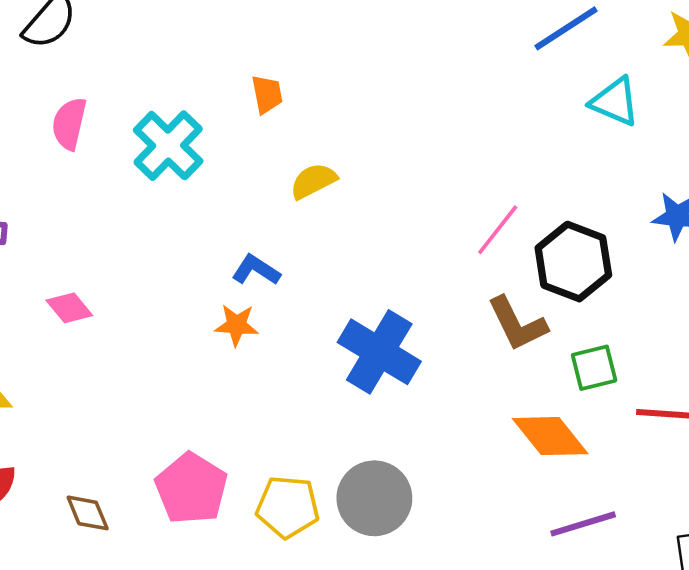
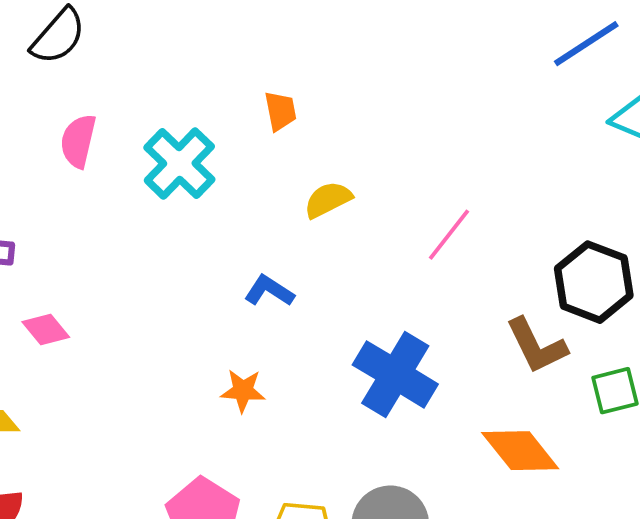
pink line: (498, 230) -> (449, 235), moved
pink diamond: (69, 308) -> (46, 330), moved
orange star: (236, 325) -> (243, 391), moved
orange diamond: (550, 436) -> (520, 451), moved

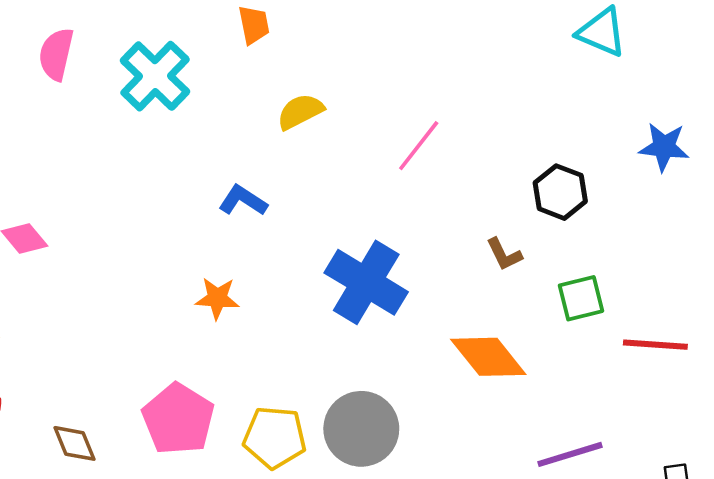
black hexagon: (594, 282) -> (560, 192), size x0.7
brown L-shape: (536, 346) -> (504, 254), size x0.6

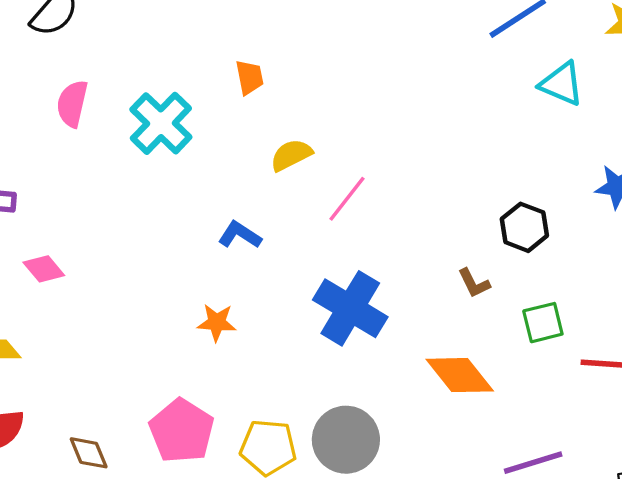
pink line: (419, 146) -> (347, 199), moved

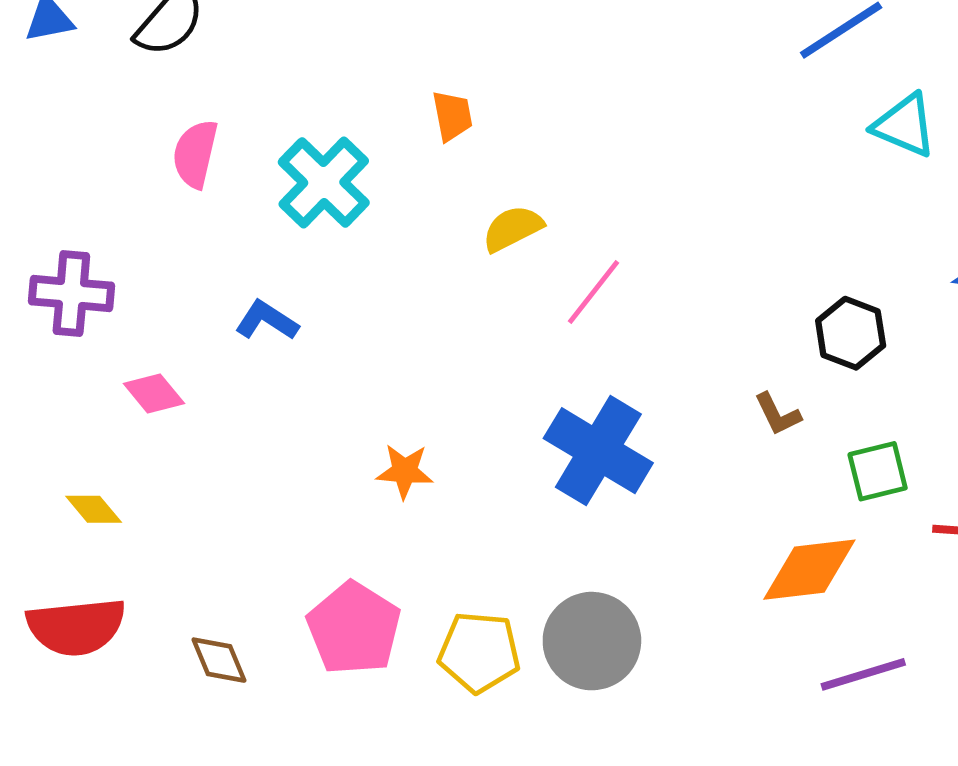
blue L-shape: (240, 235) -> (267, 320), moved
orange diamond: (460, 375) -> (809, 570), moved, turned -58

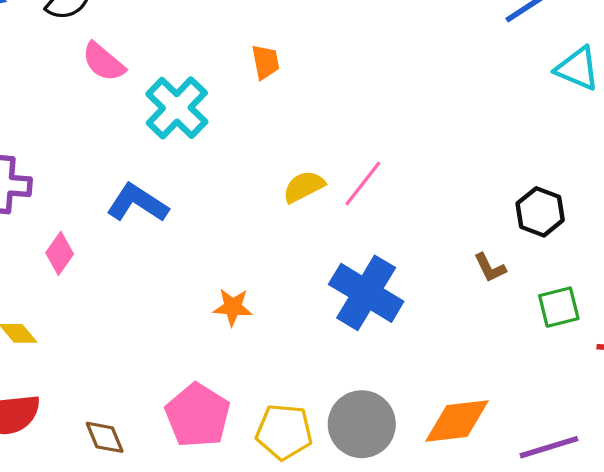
pink semicircle: (195, 154) -> (103, 62), moved, turned -63
yellow semicircle: (513, 228) -> (304, 187), moved
blue L-shape: (267, 320) -> (137, 203), size x1.4
pink diamond: (154, 393) -> (60, 253), turned 75
orange diamond: (809, 570) -> (457, 421), moved

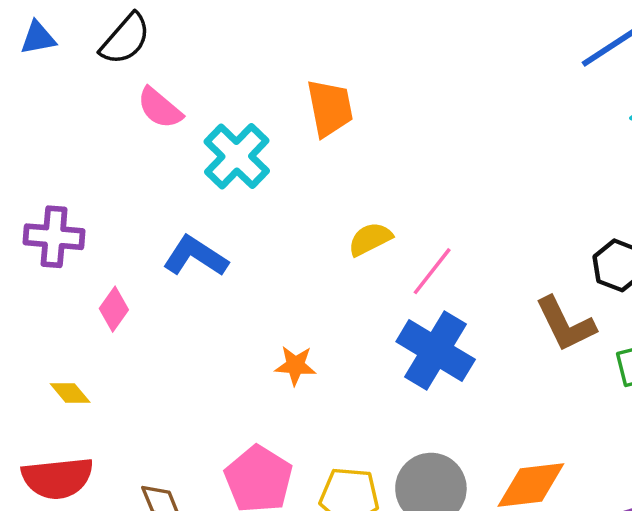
orange trapezoid: (265, 62) -> (330, 108), size x1.6
pink line: (363, 183) -> (432, 271), moved
brown L-shape: (490, 268) -> (565, 324), size x1.8

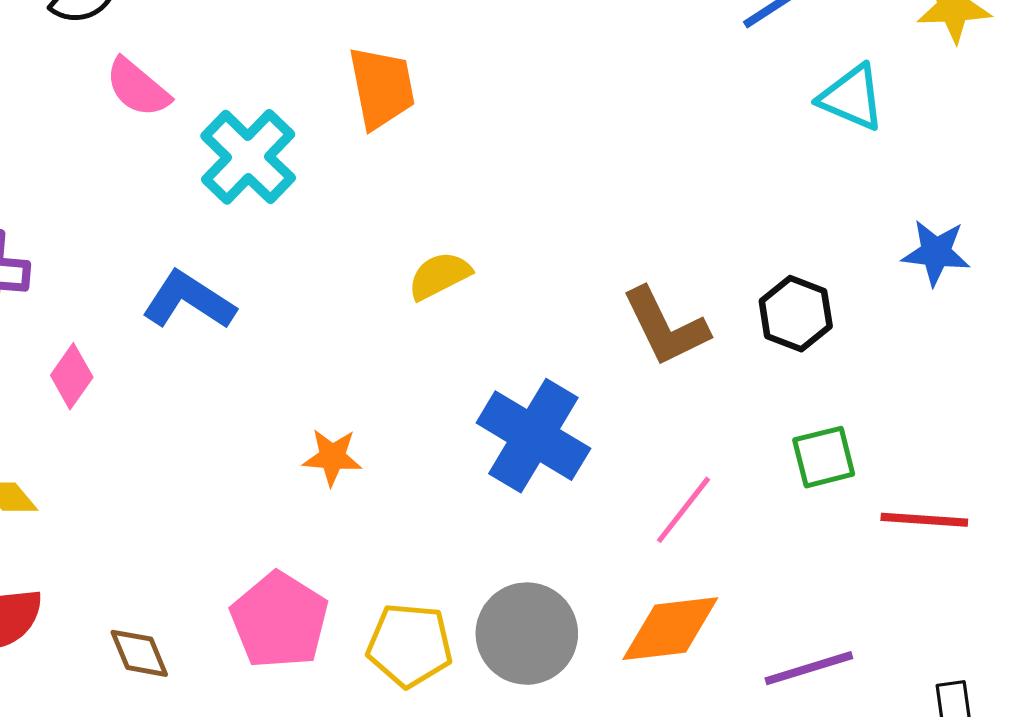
pink line: (432, 271) -> (684, 510), moved
brown L-shape: (565, 324) -> (665, 327), moved

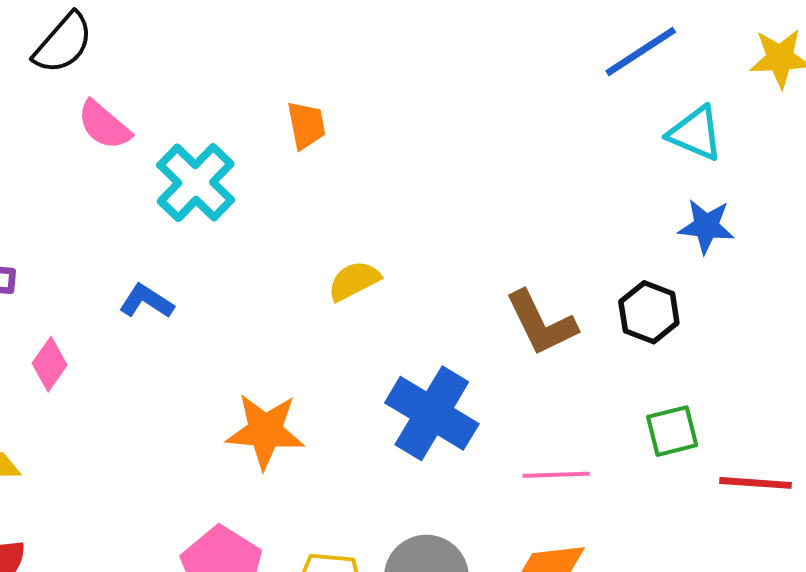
orange trapezoid: (382, 88) -> (306, 125), size x0.7
blue star: (936, 253) -> (706, 226), moved
blue L-shape: (189, 300) -> (146, 301), size x0.7
orange star: (332, 457) -> (265, 431), size x1.6
pink line: (684, 510) -> (556, 475), turned 50

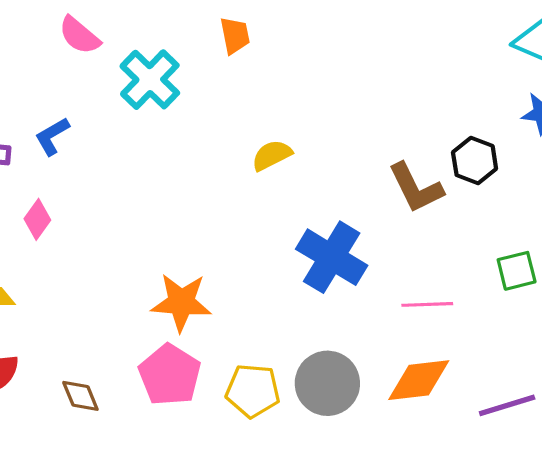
blue L-shape: (146, 301) -> (52, 136), moved, turned -63
black hexagon: (649, 312) -> (475, 160), moved
orange star: (265, 431) -> (181, 302), moved

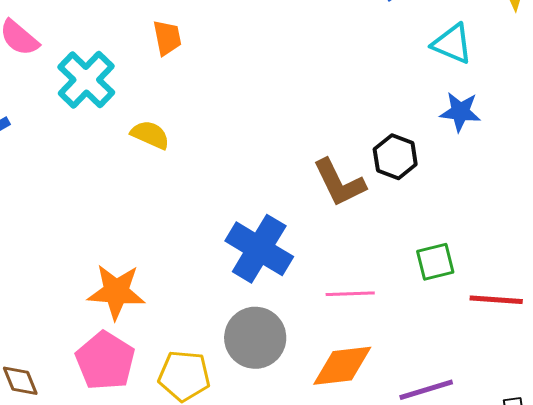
yellow semicircle: (272, 155) -> (150, 135), moved, turned 51
gray circle: (327, 383) -> (255, 338), moved

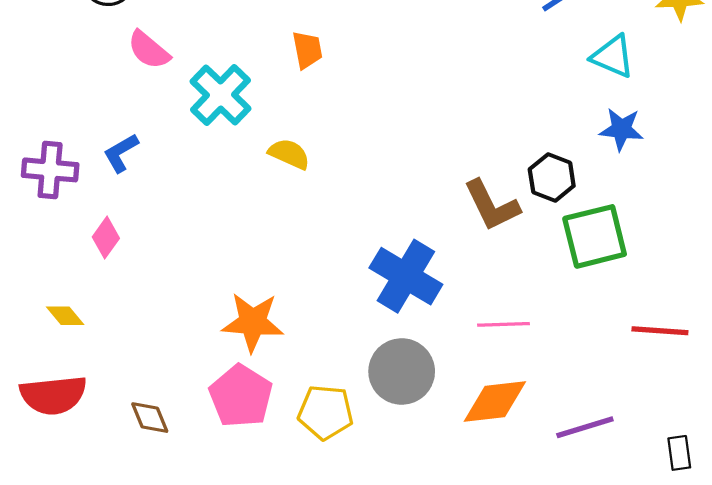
green square: (435, 262) -> (595, 236), moved, size x1.6

